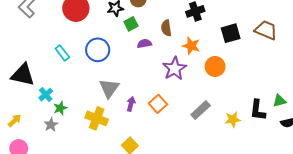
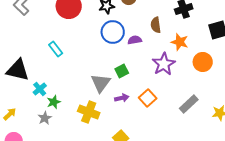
green square: (131, 24) -> (122, 71), moved
blue circle: (98, 50) -> (113, 32), moved
purple arrow: (131, 104) -> (122, 98), turned 64

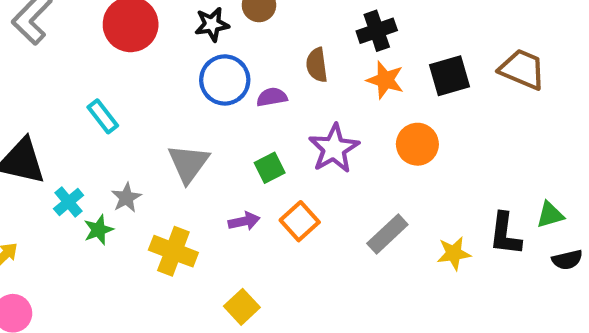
orange star: (180, 42) -> (385, 80), moved
green square: (122, 71) -> (270, 168), moved
gray triangle: (101, 83) -> (188, 163), moved
gray star: (45, 118) -> (126, 198), moved

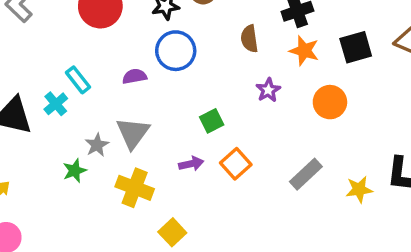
purple semicircle: (272, 97) -> (135, 76), moved
purple star: (334, 148) -> (268, 90), moved, size x0.6
gray triangle: (188, 163) -> (133, 133), moved
cyan cross: (69, 202) -> (56, 104), moved
yellow square: (242, 307) -> (172, 232), moved

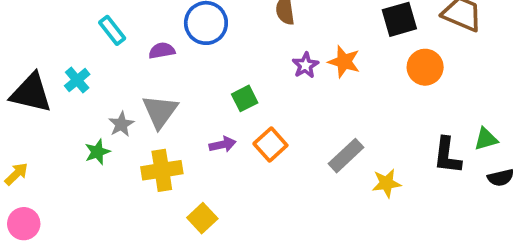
orange star: (304, 51) -> (344, 62), moved
cyan rectangle: (78, 80) -> (112, 30), moved
orange circle: (330, 102) -> (425, 67), moved
yellow cross: (135, 188) -> (162, 170), turned -30
yellow star: (359, 189) -> (386, 183), moved

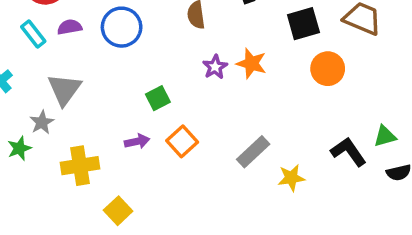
purple semicircle: (162, 51) -> (70, 27), moved
gray triangle: (160, 111) -> (64, 89), moved
black L-shape: (447, 156) -> (348, 152), turned 138

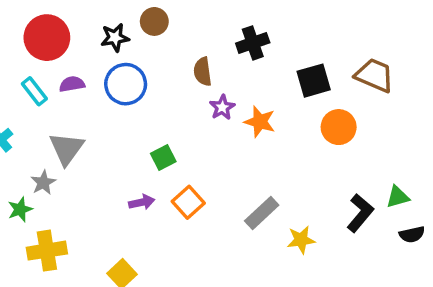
purple star: (215, 67) -> (222, 107), moved
black L-shape: (348, 152) -> (360, 213), turned 75
yellow cross: (80, 166) -> (47, 251), moved

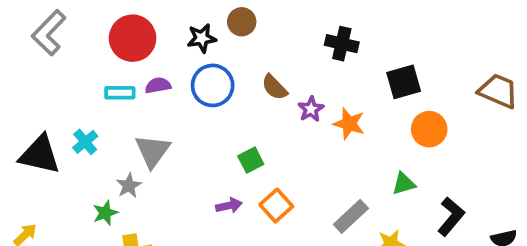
black cross: (253, 43) -> (342, 44), turned 32
brown semicircle: (203, 72) -> (274, 87), moved, turned -36
brown trapezoid: (374, 75) -> (498, 91), moved
cyan rectangle: (34, 91) -> (120, 93), turned -52
green triangle: (398, 197) -> (404, 184), moved

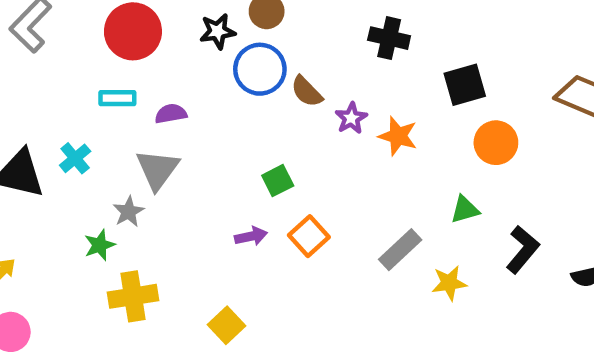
purple semicircle: (158, 85) -> (171, 114), moved
blue circle: (213, 85) -> (260, 69), moved

